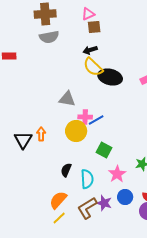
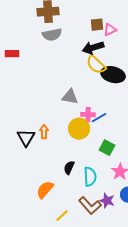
pink triangle: (88, 14) -> (110, 30), moved
black arrow: (90, 50) -> (93, 48), size x1.5
orange semicircle: (58, 200) -> (45, 190), moved
brown L-shape: (87, 208) -> (90, 206), turned -100

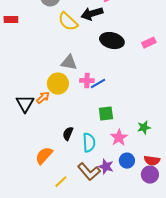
yellow semicircle: (96, 65) -> (68, 22), moved
yellow circle: (79, 129) -> (58, 84), moved
orange arrow: (44, 132) -> (43, 98), turned 48
green square: (107, 148) -> (106, 114), turned -35

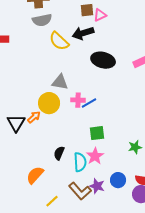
pink star: (119, 138) -> (95, 156), moved

